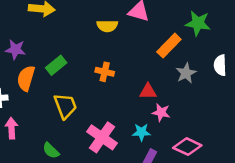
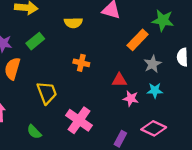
yellow semicircle: (107, 26) -> (73, 23), moved
green rectangle: (56, 65) -> (35, 41), moved
cyan star: (141, 132) -> (155, 90), moved

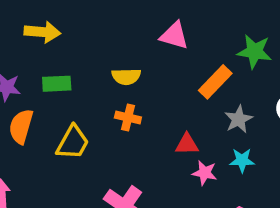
yellow semicircle: (73, 23) -> (126, 77), moved
green rectangle: (35, 41) -> (57, 84), turned 36
yellow trapezoid: (47, 93) -> (73, 142), moved, turned 50

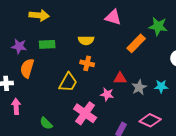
gray star: (238, 119) -> (139, 87), moved
yellow trapezoid: (73, 142) -> (68, 82), moved
cyan star: (242, 160) -> (161, 86), moved
pink star: (205, 173) -> (107, 94), moved

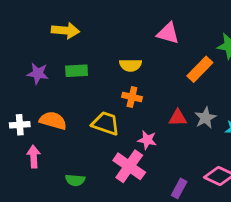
orange semicircle: (27, 68) -> (53, 121), moved, turned 90
yellow trapezoid: (68, 82) -> (106, 123), turned -100
gray star: (139, 87) -> (205, 118), moved
pink star: (107, 94) -> (147, 140), moved
green semicircle: (46, 123) -> (75, 180), turned -40

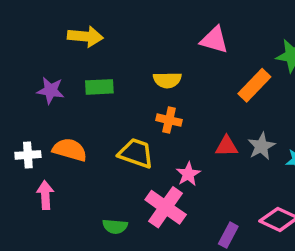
pink star: (147, 140) -> (188, 174), turned 30
green semicircle: (75, 180) -> (115, 226), moved

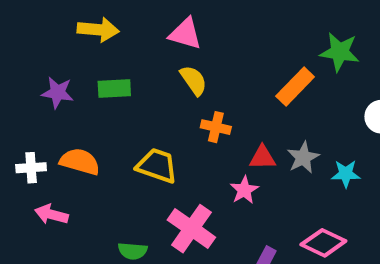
pink triangle: (214, 40) -> (185, 34), moved
yellow semicircle: (167, 80) -> (194, 80), turned -124
orange cross: (169, 120) -> (216, 127), moved
pink star: (188, 174) -> (244, 190), moved
pink arrow: (45, 195) -> (51, 214), turned -72

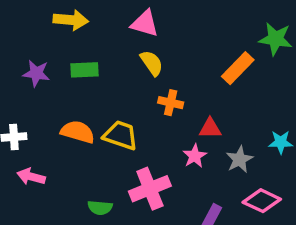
gray star: (303, 158) -> (239, 159), moved
orange semicircle: (80, 162) -> (78, 132), moved
pink cross: (191, 229) -> (150, 189), turned 33

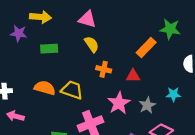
purple star: (36, 73) -> (19, 33), moved
red triangle: (210, 128) -> (133, 76), moved
pink star: (195, 156) -> (119, 103), size x1.5

